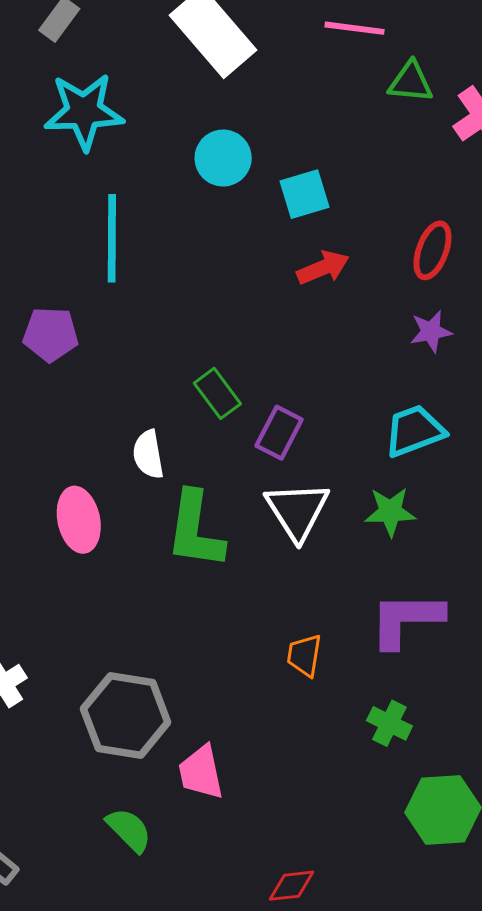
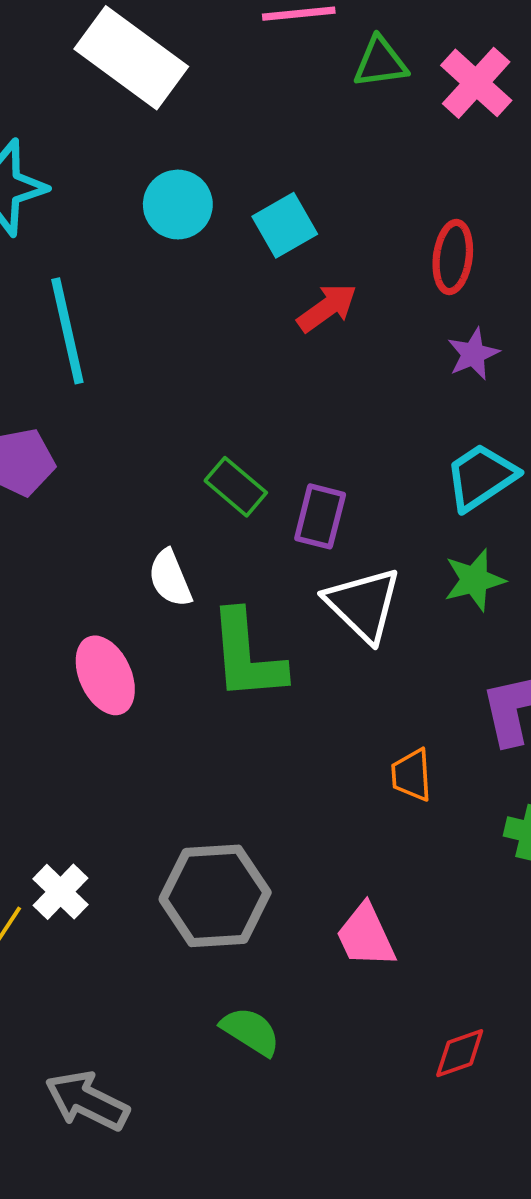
pink trapezoid: (201, 772) -> (366, 936), moved

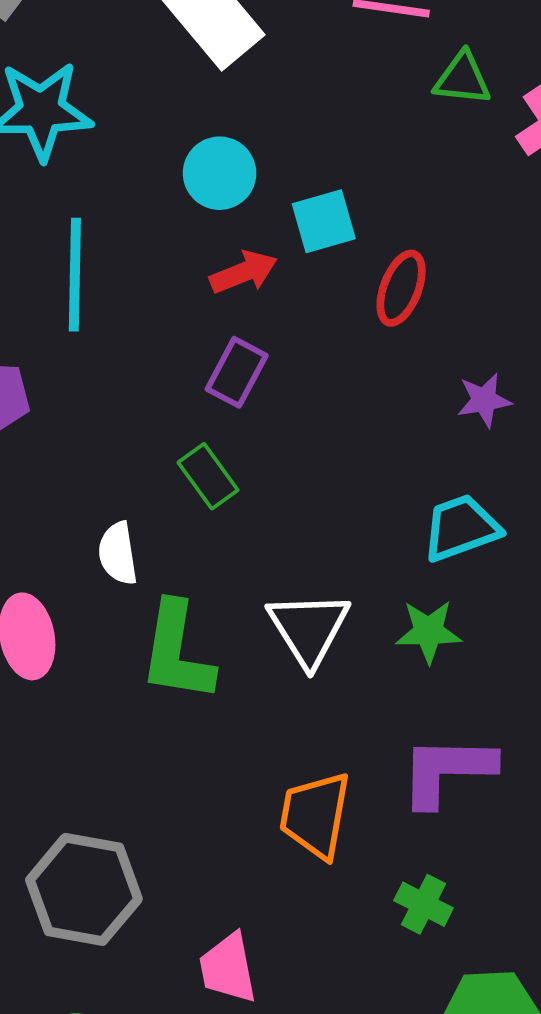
red ellipse: (453, 257) -> (401, 288), moved
red arrow: (327, 308) -> (244, 272), moved
purple rectangle: (320, 516) -> (237, 372), moved
orange trapezoid: (412, 775) -> (315, 815), size x1.6

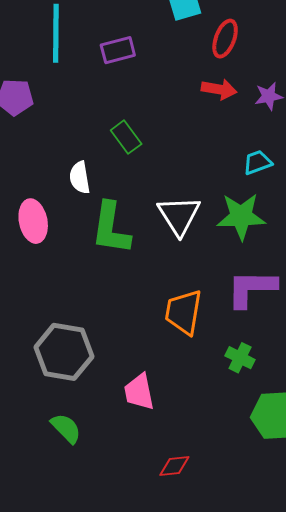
red arrow: (244, 272) -> (219, 89), moved, turned 32
purple rectangle: (237, 372) -> (118, 50), moved, turned 48
cyan trapezoid: (461, 528) -> (257, 162), size x0.7
green star: (429, 632) -> (241, 216), size x1.4

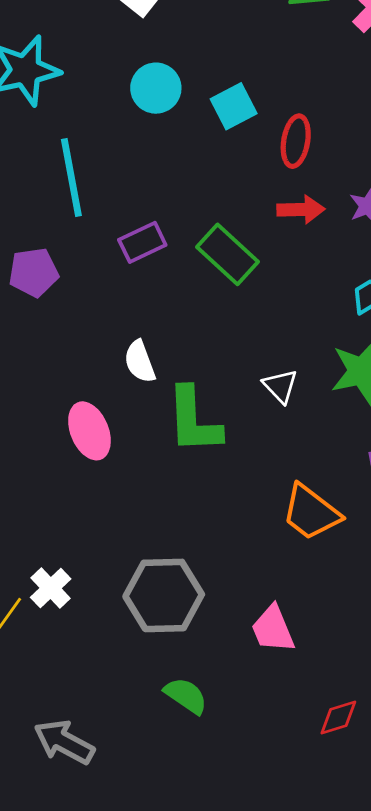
purple rectangle: (118, 50) -> (142, 242), moved
green rectangle: (126, 137) -> (228, 254), moved, size x1.4
white triangle: (179, 215) -> (280, 386), size x0.6
orange trapezoid: (183, 312) -> (311, 512), turned -51

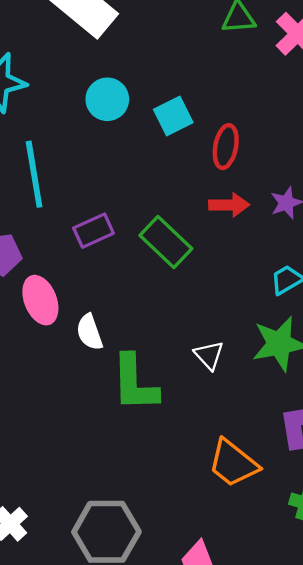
pink ellipse: (89, 431) -> (40, 300), moved

